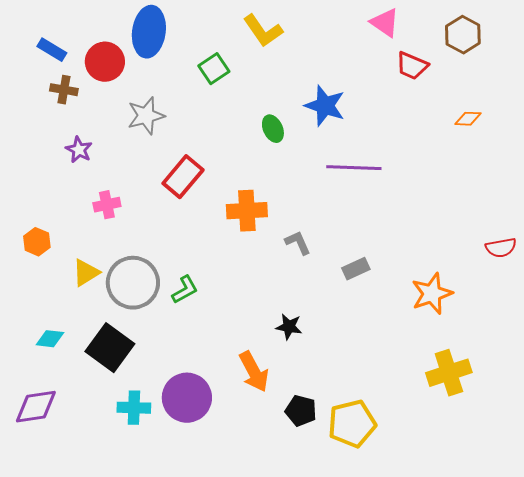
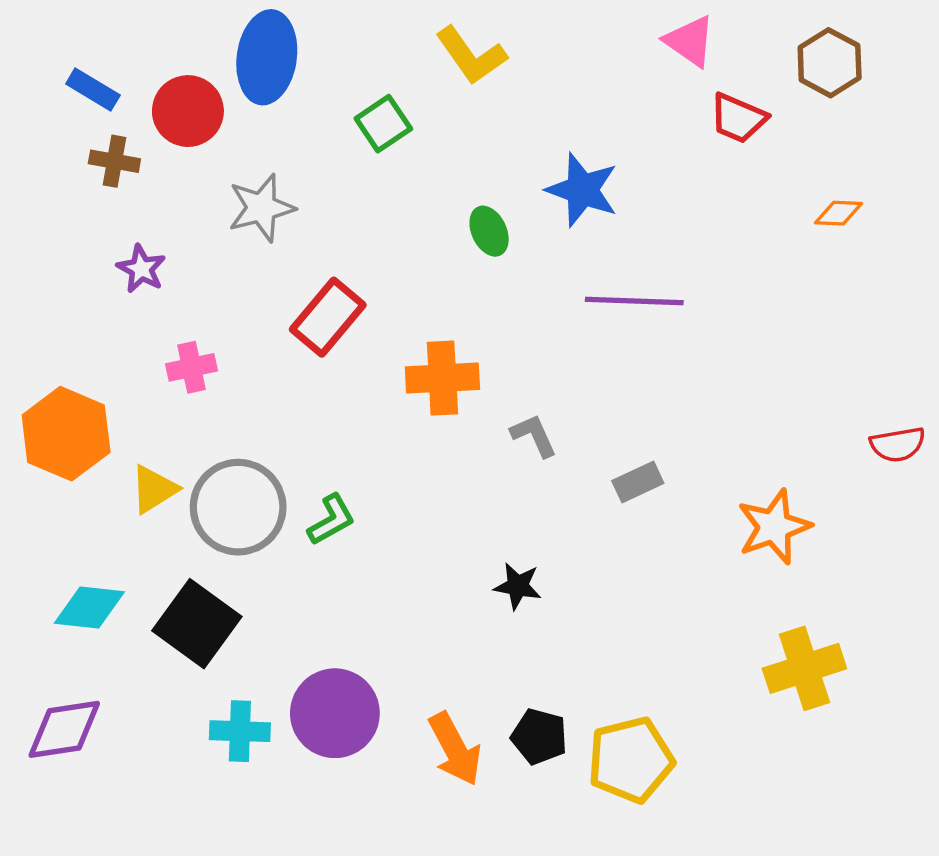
orange hexagon: (37, 242) -> (66, 434), size x1.8
cyan diamond: (50, 339) -> (89, 607), size x1.4
orange arrow: (254, 372) -> (455, 749), moved

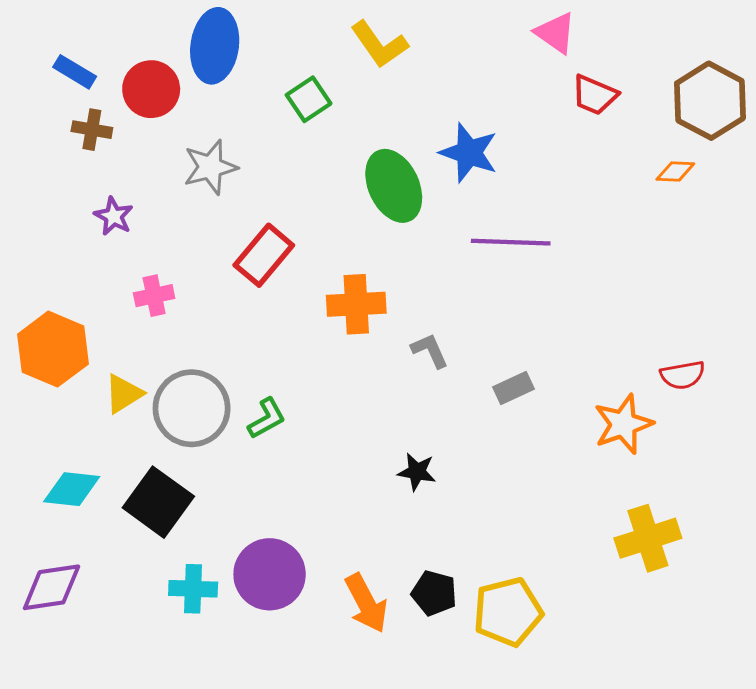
brown hexagon: (830, 63) -> (710, 101), moved, size x1.4
green ellipse: (489, 231) -> (394, 186), size x1.8
red semicircle: (898, 444) -> (683, 375), moved

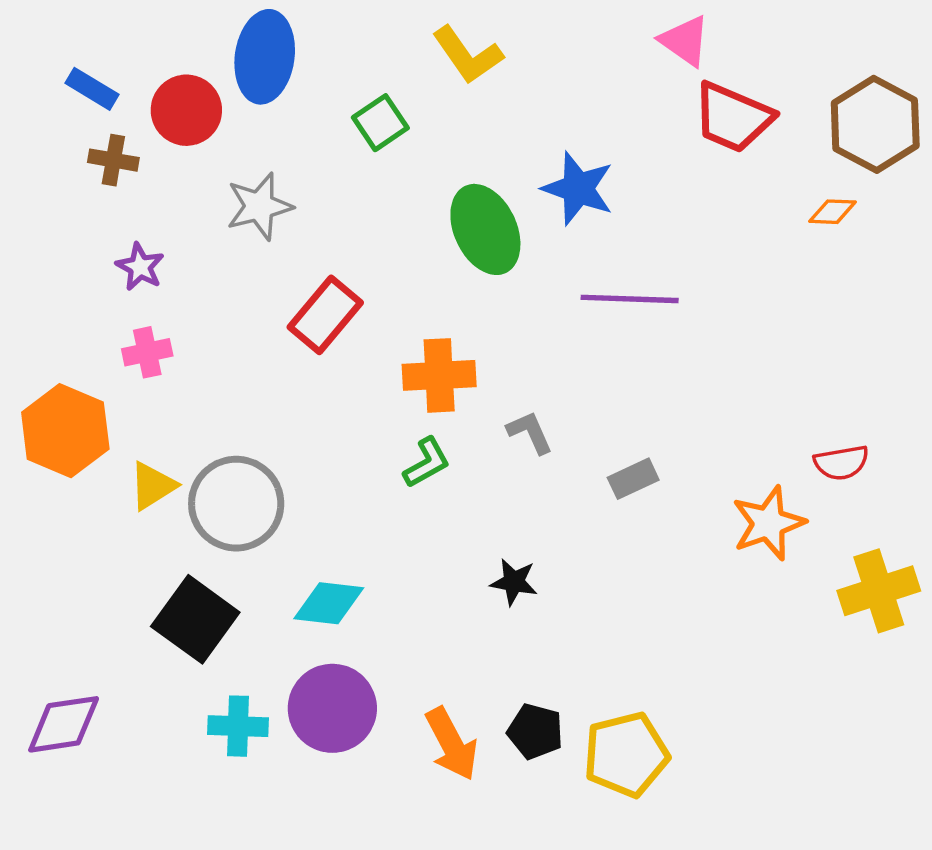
red trapezoid: (594, 95) -> (733, 117), size x1.4
pink cross: (154, 296) -> (147, 352), moved
green L-shape: (267, 418) -> (427, 463), moved
cyan diamond: (72, 489) -> (329, 603), moved
yellow cross: (648, 538) -> (879, 591), moved

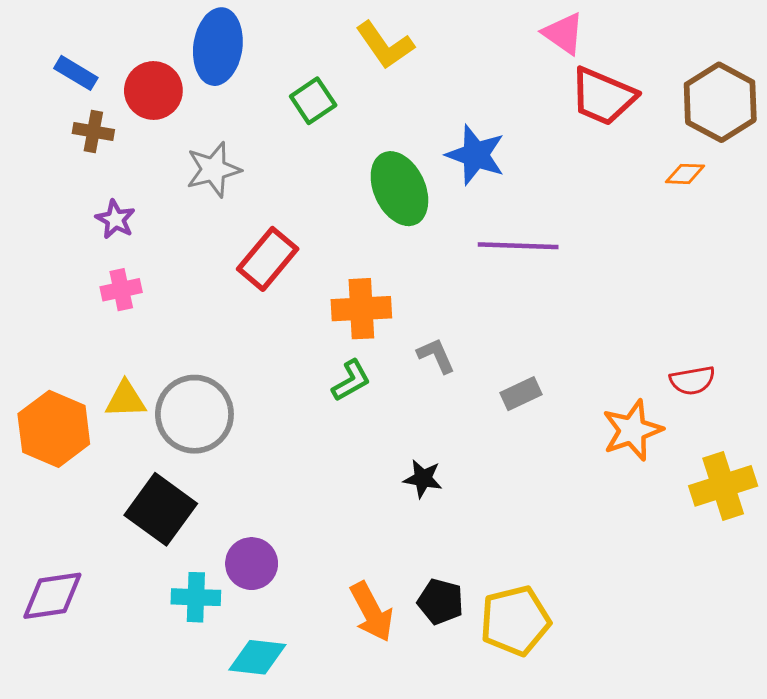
orange hexagon: (65, 431) -> (54, 429), moved
yellow triangle: (153, 486) -> (126, 400), turned 30
cyan diamond: (329, 603) -> (257, 657), moved
purple circle: (332, 708) -> (252, 564), moved, size x0.7

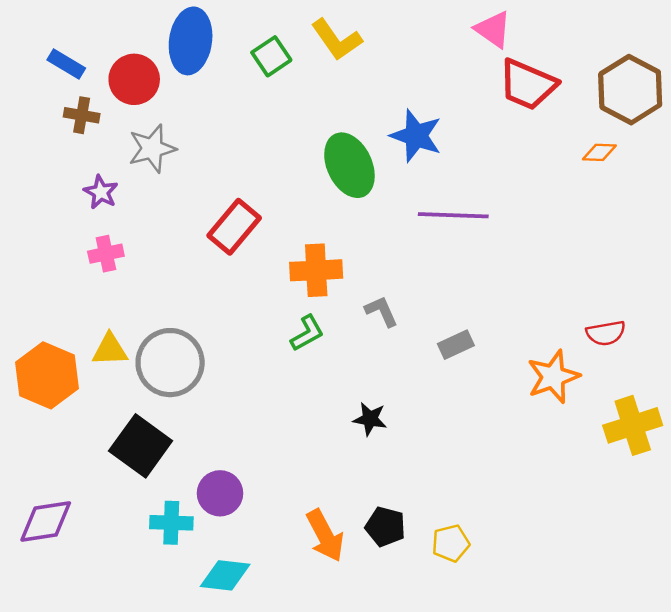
green square: (313, 101) -> (271, 56), moved
gray star: (213, 170) -> (152, 149), moved
yellow pentagon: (515, 621) -> (451, 543), size x0.6

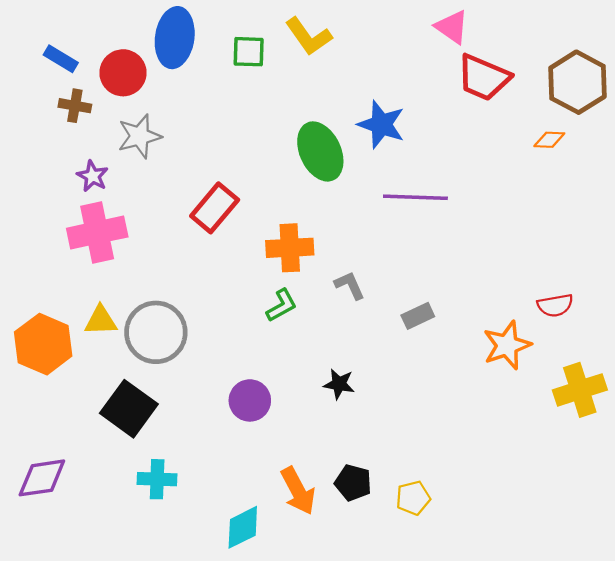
green square: (271, 56) -> (249, 52), turned 36
pink cross: (106, 254) -> (97, 233), size x1.8
purple circle: (220, 493) -> (250, 400), moved
cyan diamond: (225, 575) -> (243, 527), moved, turned -33

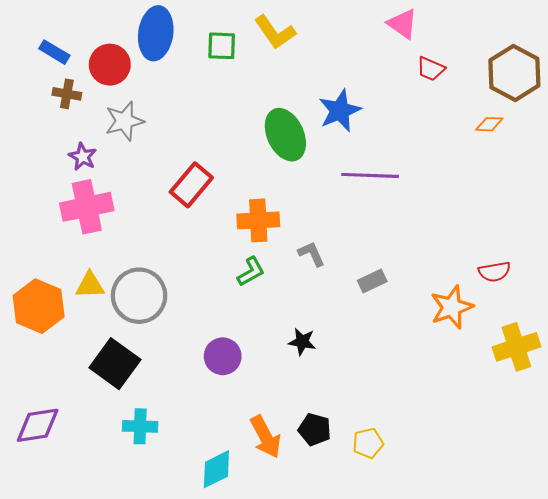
red trapezoid: (484, 78) -> (431, 69), size x0.6
blue star: (381, 124) -> (340, 111), turned 30

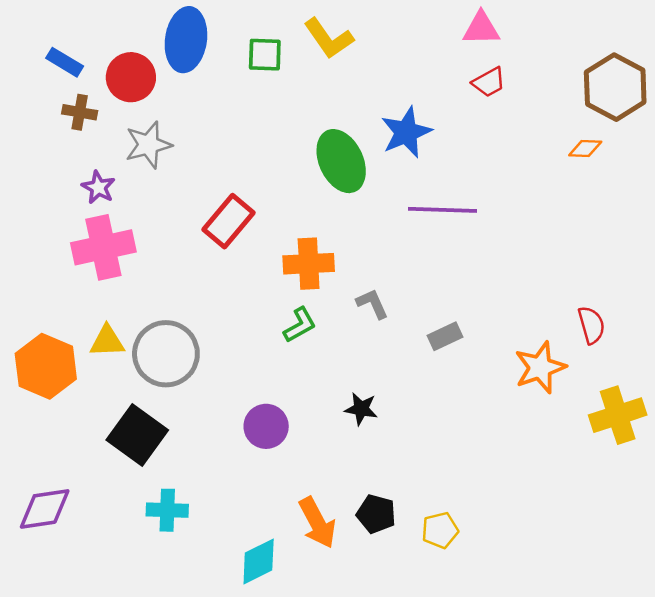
pink triangle: (402, 24) -> (481, 28), turned -36
red trapezoid: (431, 69) -> (489, 82), moved, turned -52
red semicircle: (494, 272) -> (591, 325), turned -96

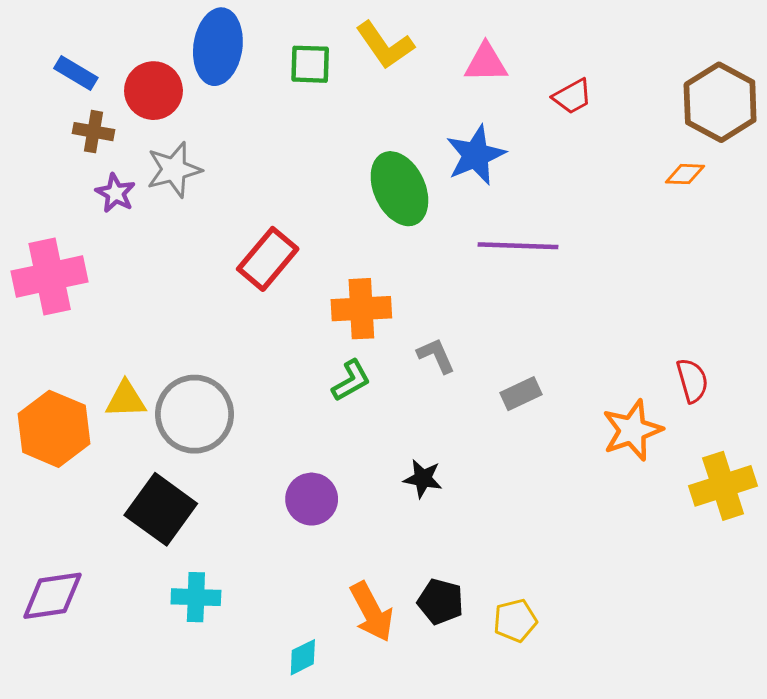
pink triangle: (481, 28) -> (486, 63), moved
purple star: (98, 187) -> (115, 193), moved
pink cross: (103, 247) -> (50, 277), moved
cyan diamond: (259, 561) -> (303, 657), size x0.7

